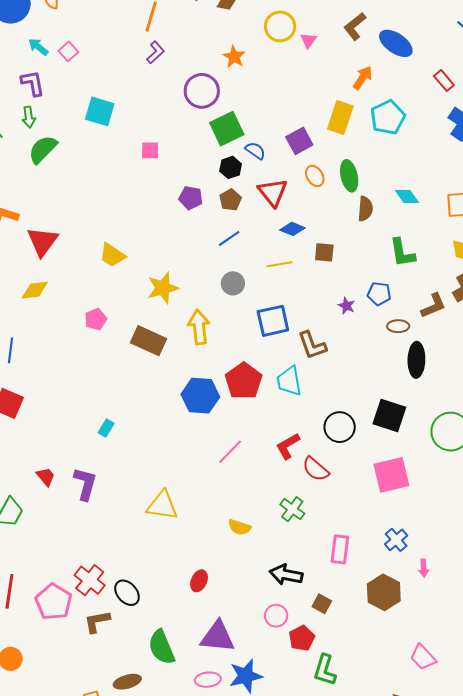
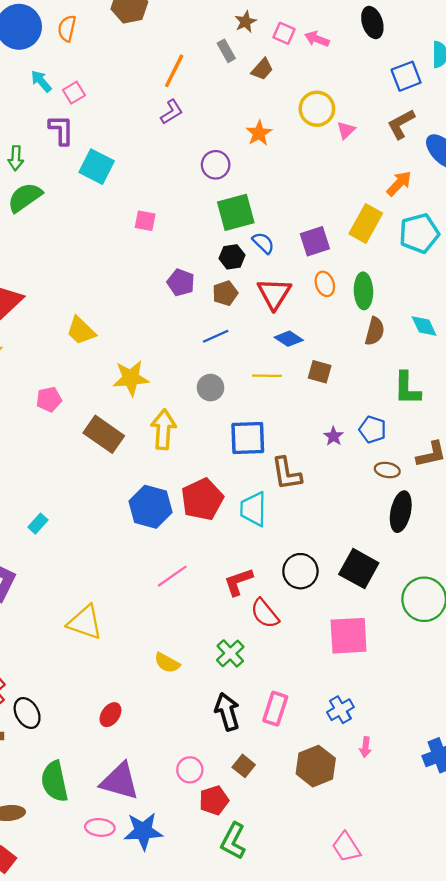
purple L-shape: (33, 83) -> (61, 130), moved
purple circle: (202, 91) -> (216, 165), size x0.7
black arrow: (286, 575) -> (227, 712), moved, turned 52

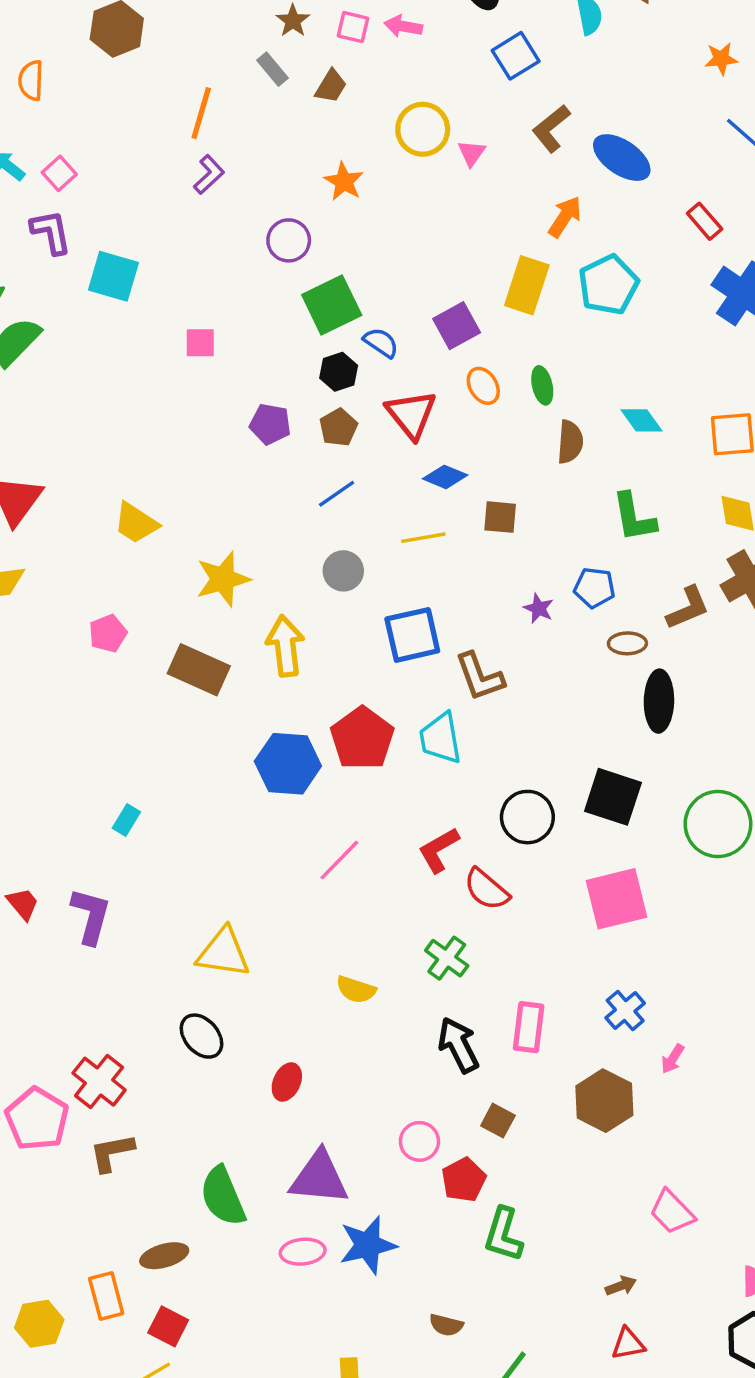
blue square: (406, 76) -> (516, 56), moved
green ellipse: (363, 291) -> (542, 385), size x0.7
black ellipse: (27, 713) -> (202, 1036), moved
pink arrow: (365, 747) -> (673, 1059), turned 36

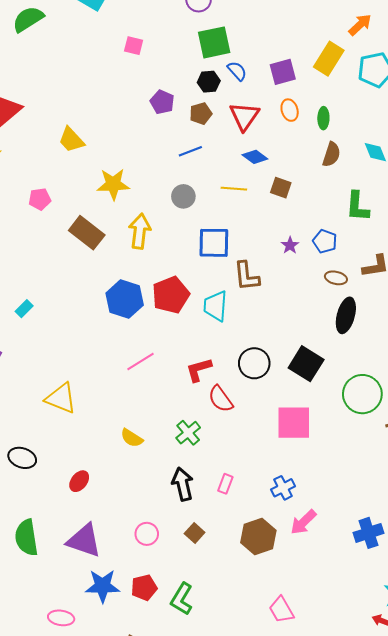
pink rectangle: (529, 1027) -> (225, 484), size x0.7
black ellipse: (202, 1036) -> (22, 458), moved, turned -44
pink arrow: (673, 1059) -> (303, 522), size x1.6
red pentagon: (464, 1180) -> (144, 588), moved
pink ellipse: (303, 1252) -> (61, 618), moved

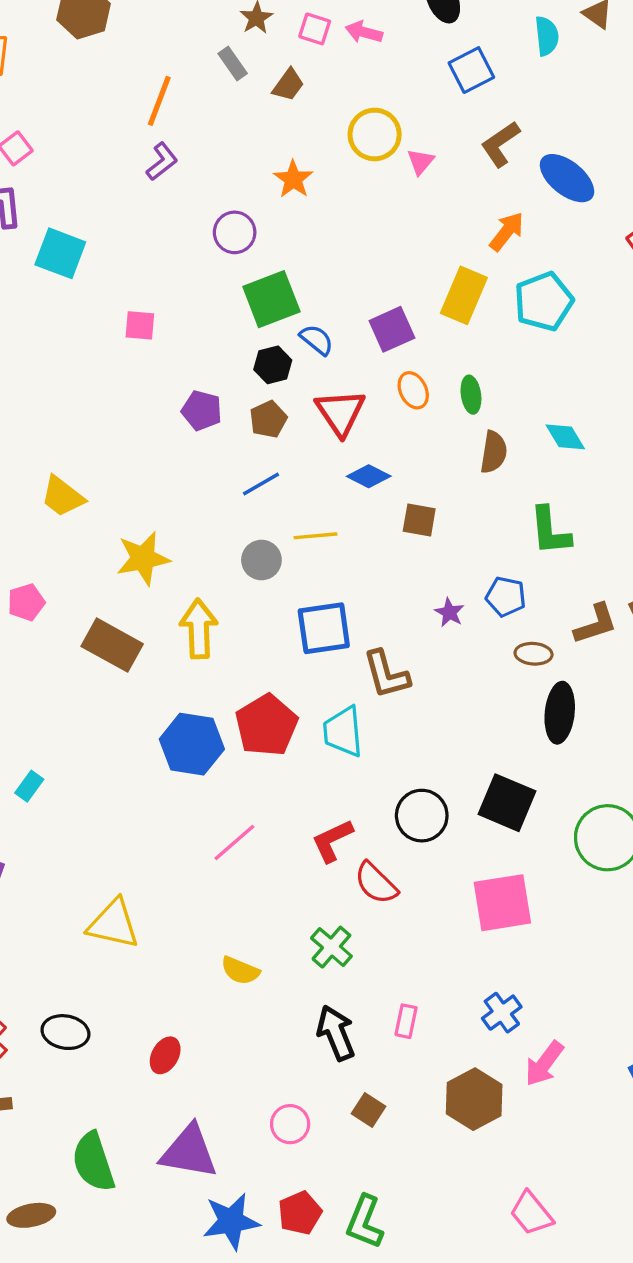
yellow line: (234, 189) -> (315, 536), moved

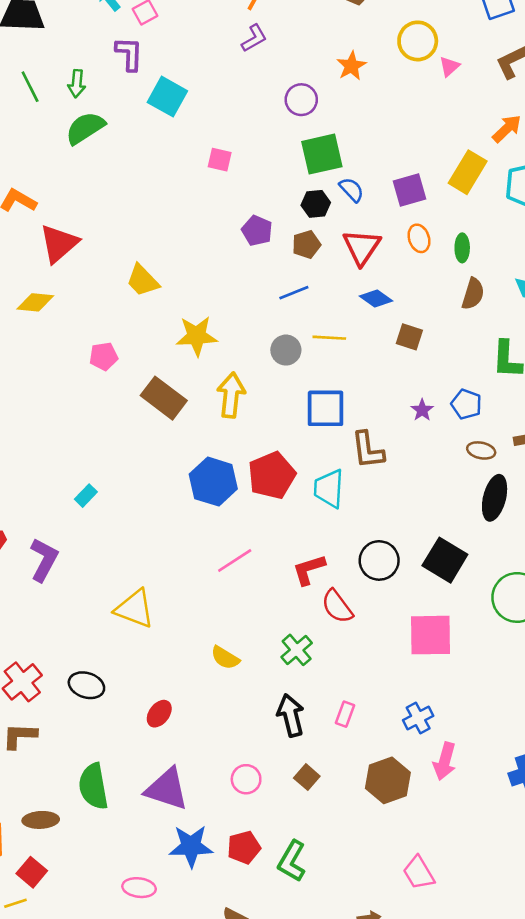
pink arrow: (544, 1064) -> (445, 761), turned -30

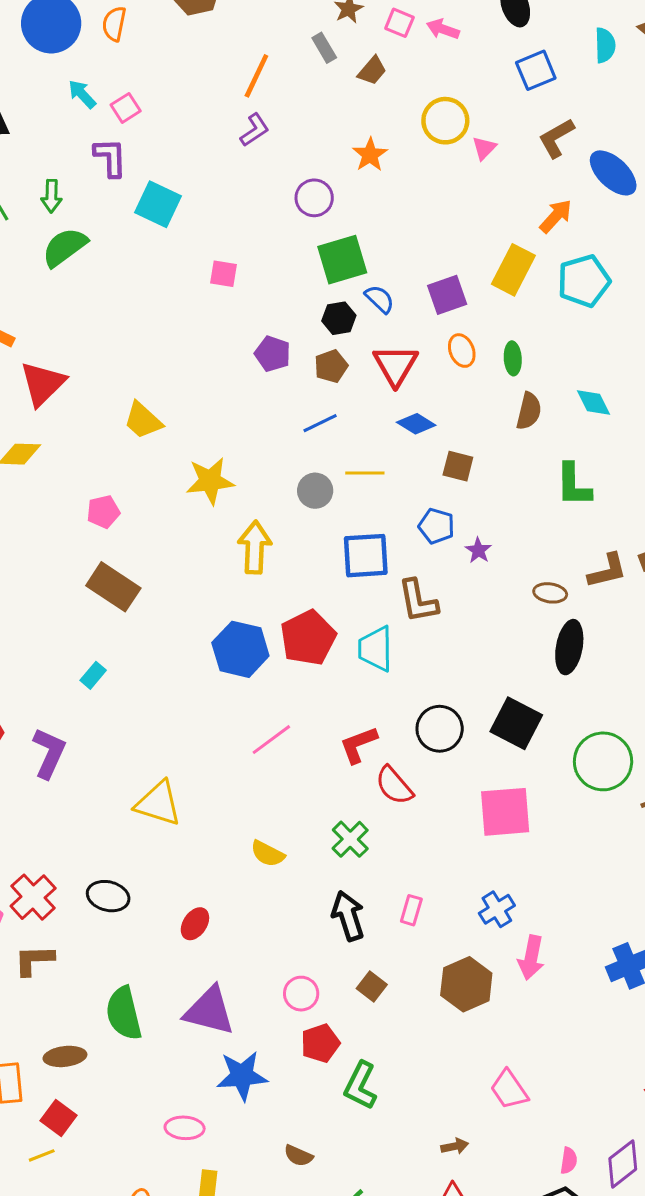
brown rectangle: (164, 398) -> (113, 587), moved
blue pentagon: (466, 404) -> (436, 526), moved
red pentagon: (244, 847) -> (320, 1043), moved

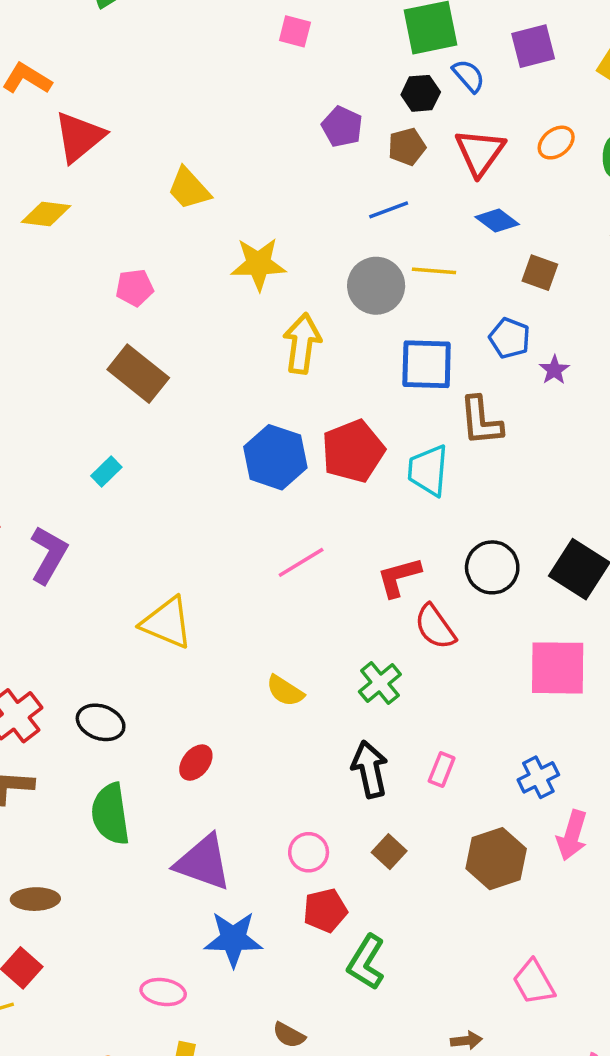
purple square: (447, 295) -> (533, 46), moved
orange ellipse: (462, 351) -> (556, 143), turned 68
gray circle: (315, 491) -> (376, 286), size x1.4
green semicircle: (124, 1013) -> (110, 814), moved

